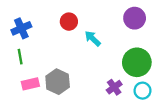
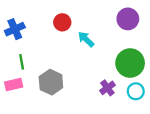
green line: (20, 57) -> (22, 62), moved
pink rectangle: (30, 84) -> (14, 84), moved

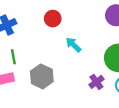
cyan arrow: (86, 39) -> (73, 45), moved

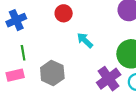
purple cross: (96, 82) -> (109, 79), size x1.5

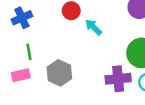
cyan arrow: (85, 40) -> (93, 27), moved
purple cross: (109, 79) -> (118, 79), turned 30

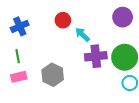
green line: (29, 52) -> (18, 56), moved
purple cross: (118, 79) -> (96, 56), moved

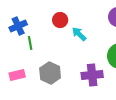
green line: (18, 56) -> (30, 43), moved
purple cross: (96, 56) -> (92, 75), moved

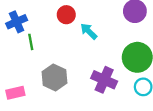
pink rectangle: (17, 75) -> (15, 93), moved
purple cross: (92, 75) -> (104, 80), turned 30

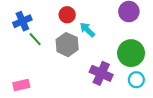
green line: (31, 42) -> (35, 39), turned -32
gray hexagon: (54, 77) -> (67, 45), moved

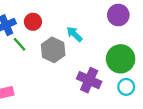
red circle: (67, 15) -> (33, 22), moved

